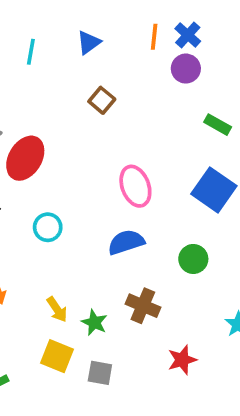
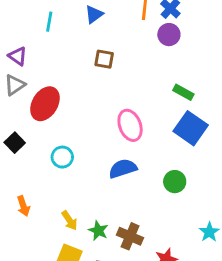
brown square: (102, 100) -> (104, 59), turned -30
green rectangle: (218, 125) -> (183, 92), moved
brown cross: (143, 306) -> (130, 236), moved

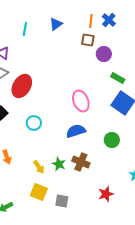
purple circle: (169, 35) -> (104, 54), moved
brown square: (104, 59) -> (88, 40), moved
green star: (98, 231) -> (59, 164), moved
brown cross: (130, 236) -> (81, 162), moved

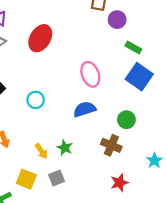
red ellipse: (22, 86) -> (40, 38), moved
brown cross: (81, 162) -> (111, 145), moved
yellow square: (39, 192) -> (26, 179), moved
gray square: (62, 201) -> (57, 178), moved, turned -32

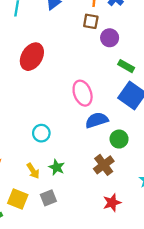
cyan circle: (36, 100) -> (41, 133), moved
blue semicircle: (85, 109) -> (97, 120), moved
brown cross: (111, 145) -> (104, 165), turned 30

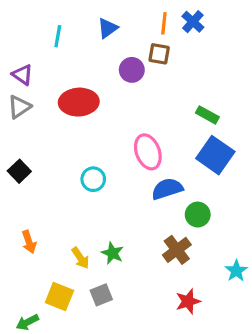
purple circle: (110, 38) -> (132, 70), moved
red ellipse: (32, 57) -> (79, 102), turned 56
cyan circle: (41, 133) -> (93, 179), moved

